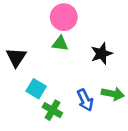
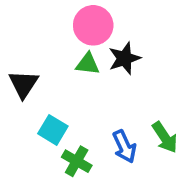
black star: (101, 54) -> (124, 58), moved
green arrow: (113, 94) -> (165, 137), turned 45

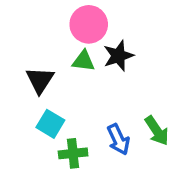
black triangle: (23, 84) -> (40, 80), moved
green cross: (77, 161) -> (73, 153), turned -36

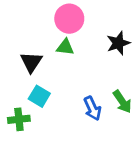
black star: (118, 56) -> (118, 43), moved
green cross: (73, 153) -> (19, 119), moved

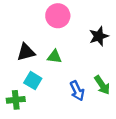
green triangle: (65, 47) -> (54, 57), moved
black triangle: (31, 62) -> (26, 52), turned 42

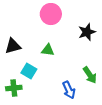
black triangle: (26, 52) -> (13, 46), moved
blue arrow: (77, 91) -> (69, 90), moved

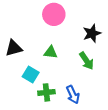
green arrow: (90, 75) -> (87, 61), moved
green cross: (14, 88) -> (46, 92), moved

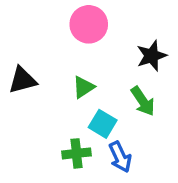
green triangle: (51, 52) -> (83, 87), turned -40
cyan square: (31, 75) -> (103, 124), moved

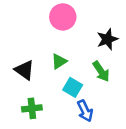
black triangle: (22, 80) -> (24, 70), moved, turned 50
green cross: (77, 153) -> (32, 108), moved

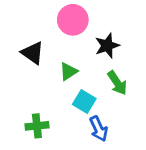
black star: (107, 39) -> (107, 46), moved
black triangle: (24, 70) -> (33, 53), moved

